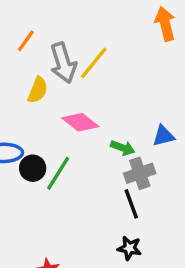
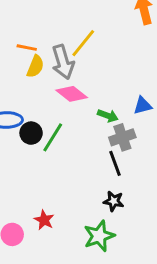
orange line: (26, 41) -> (27, 48), moved, turned 66
gray arrow: (63, 63) -> (63, 62), moved

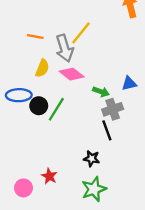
yellow semicircle: (35, 66) -> (42, 68), moved
black star: (114, 201) -> (92, 159), moved

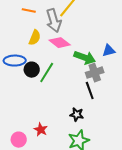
green arrow: (101, 92) -> (85, 58), size x1.5

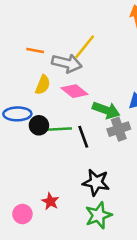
gray arrow: (54, 21) -> (67, 63), turned -60
green line: (47, 73) -> (58, 129), turned 55
black line: (90, 91) -> (83, 137), moved
black star: (77, 115) -> (96, 182), size x1.5

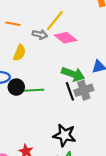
gray arrow: (67, 63) -> (40, 34), size x0.6
pink diamond: (74, 91) -> (66, 38), moved
black line: (83, 137) -> (70, 91), moved

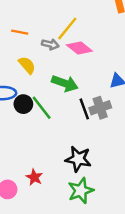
yellow semicircle: (19, 53) -> (27, 65), turned -63
green arrow: (73, 74) -> (65, 83), moved
green line: (32, 90) -> (42, 108), turned 55

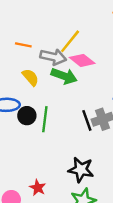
gray arrow: (50, 44) -> (53, 57), size x1.5
green arrow: (65, 83) -> (64, 76), moved
green line: (42, 108) -> (45, 119), turned 45

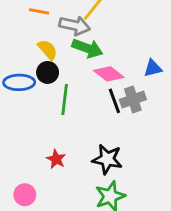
pink diamond: (82, 60) -> (109, 74), moved
black circle: (27, 116) -> (48, 72), moved
red star: (38, 188) -> (56, 159), moved

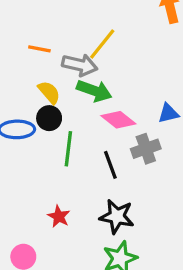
black line: (114, 101) -> (110, 165), moved

